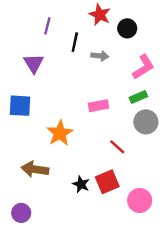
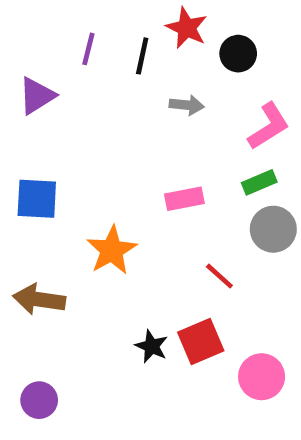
black line: (75, 42) -> (142, 56), moved
purple triangle: (34, 63) -> (37, 96), moved, turned 30
brown arrow: (35, 169) -> (39, 299), moved

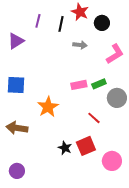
green rectangle: (259, 182) -> (99, 84), moved

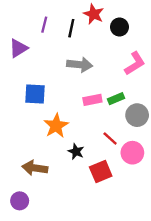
gray arrow: (80, 45) -> (80, 65), moved, size x1.5
blue square: (16, 85) -> (35, 94), moved
brown arrow: (17, 128) -> (35, 168), moved
black star: (65, 148) -> (76, 152), moved
pink circle: (112, 161) -> (132, 153), moved

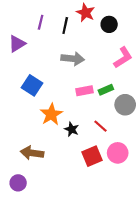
blue square: (35, 94) -> (32, 85), turned 30
black star: (76, 152) -> (72, 129), moved
pink circle: (132, 153) -> (118, 153), moved

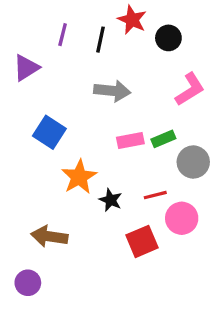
red line: (101, 126) -> (155, 195), turned -56
pink circle: (118, 153) -> (182, 218), moved

